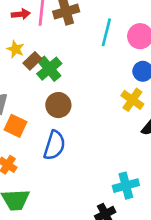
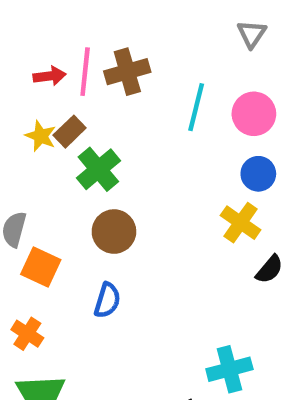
brown rectangle: (32, 61) -> (70, 132), moved
blue semicircle: (54, 145) -> (107, 300), size x0.7

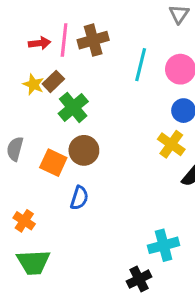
orange square: (41, 267) -> (53, 163), moved

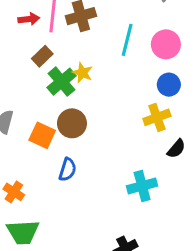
yellow star: (33, 84) -> (82, 73), moved
yellow cross: (171, 144) -> (157, 117), turned 35
cyan cross: (164, 245) -> (142, 186), moved

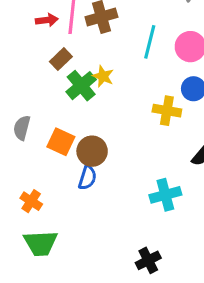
yellow cross: (157, 117) -> (167, 111), moved, turned 30
brown circle: (72, 123) -> (92, 151), moved

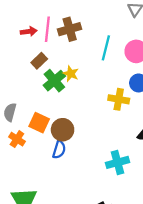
orange cross: (31, 201) -> (17, 139), moved

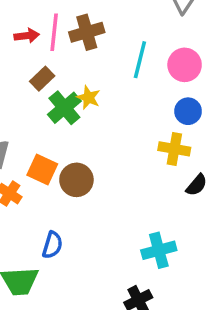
yellow cross: (119, 99) -> (174, 149), moved
blue semicircle: (59, 150) -> (52, 245), moved
cyan cross: (117, 162) -> (159, 250), moved

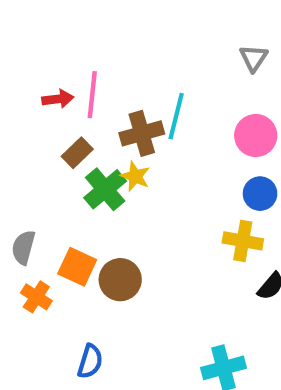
brown cross: (87, 32) -> (142, 133), moved
cyan line: (140, 60) -> (176, 116), moved

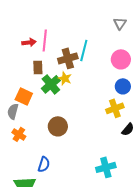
brown rectangle: (77, 153) -> (38, 67), turned -48
yellow cross: (243, 241) -> (115, 108), turned -30
orange square: (77, 267) -> (24, 96), moved

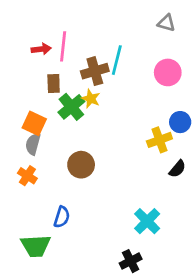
gray triangle: (120, 23) -> (166, 23), turned -48
blue circle: (123, 86) -> (180, 122), moved
gray semicircle: (13, 111) -> (33, 144), moved
cyan cross: (106, 167) -> (147, 221), turned -30

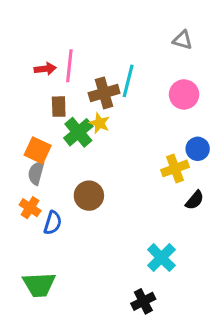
blue semicircle: (62, 217) -> (53, 223), moved

